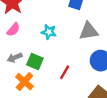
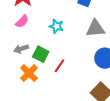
red line: (65, 72) -> (59, 66), moved

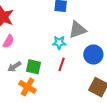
cyan star: (56, 26) -> (59, 43), moved
red line: (59, 66) -> (62, 64), moved

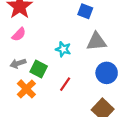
cyan star: (59, 43) -> (63, 49), moved
red line: (62, 64) -> (65, 84), moved

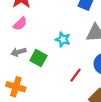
red line: (65, 84) -> (76, 75), moved
orange cross: (26, 89) -> (16, 87), moved, turned -30

